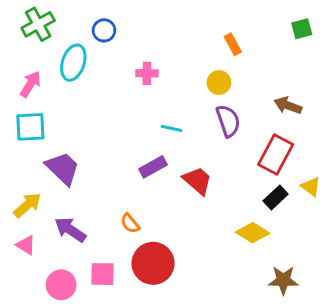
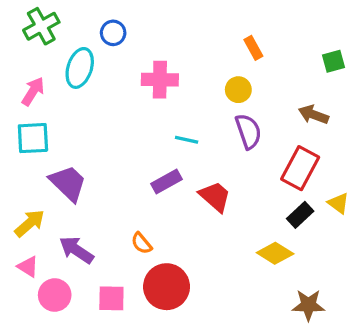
green square: (302, 29) -> (333, 61), moved
pink cross: (147, 73) -> (160, 80), size x1.5
pink circle: (61, 285) -> (55, 295), moved

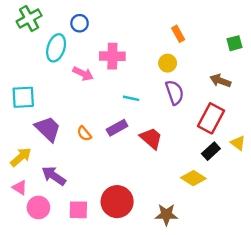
pink arrow: (33, 91) -> (83, 74), moved, turned 84
orange semicircle: (141, 243) -> (84, 134), moved
brown star: (308, 305) -> (166, 215), moved

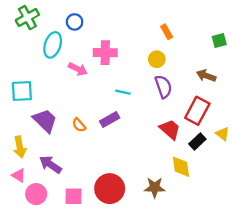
red trapezoid: (151, 138) -> (170, 129), moved
yellow arrow: (21, 157) -> (20, 147), turned 120
yellow diamond: (193, 178) -> (181, 167), turned 50
brown star: (166, 215) -> (155, 187), moved

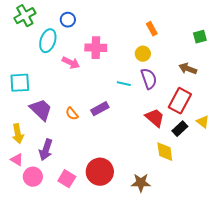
cyan line: (123, 92) -> (124, 84), moved
purple arrow: (50, 164) -> (46, 150), turned -105
brown star: (155, 187) -> (141, 183), moved
pink square: (73, 196) -> (67, 179), turned 30

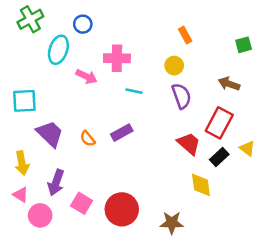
cyan line: (124, 84) -> (134, 91), moved
pink square: (67, 179) -> (82, 203), moved

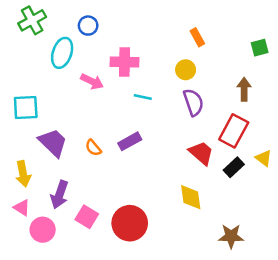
brown arrow: (229, 84) -> (244, 89), turned 70
yellow diamond: (201, 185) -> (191, 197), moved
brown star: (172, 223) -> (231, 236), moved

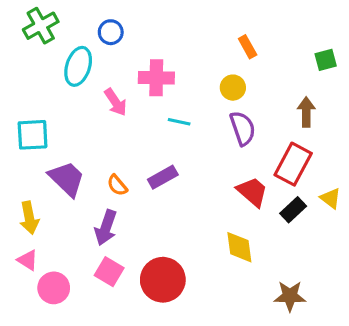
pink arrow: (92, 81) -> (116, 102), turned 30
purple arrow: (59, 195) -> (106, 228), moved

